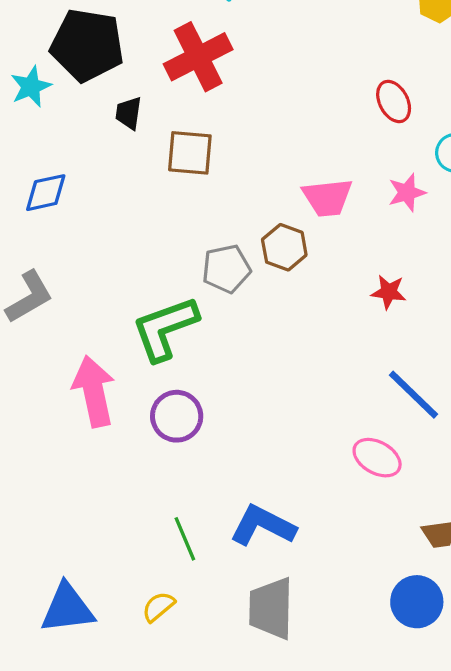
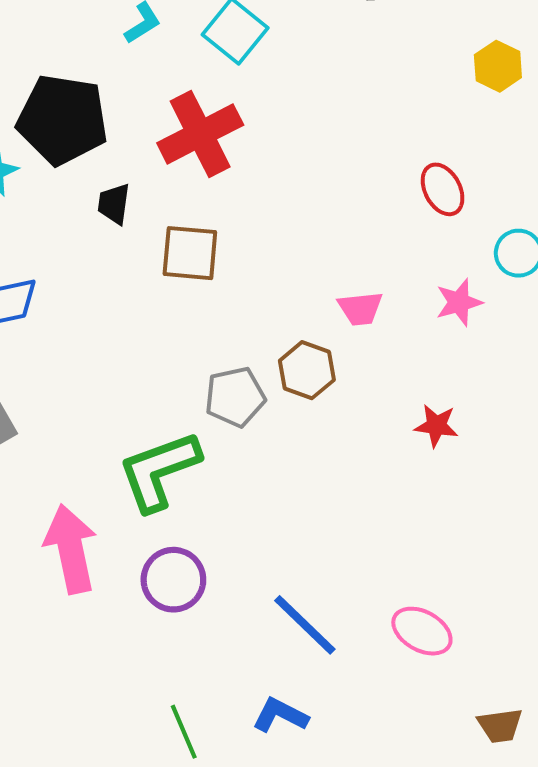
pink trapezoid: (327, 198) -> (360, 309), size x0.7
blue line: (413, 395) -> (305, 625), moved
blue L-shape: (263, 526) -> (280, 715), size x0.7

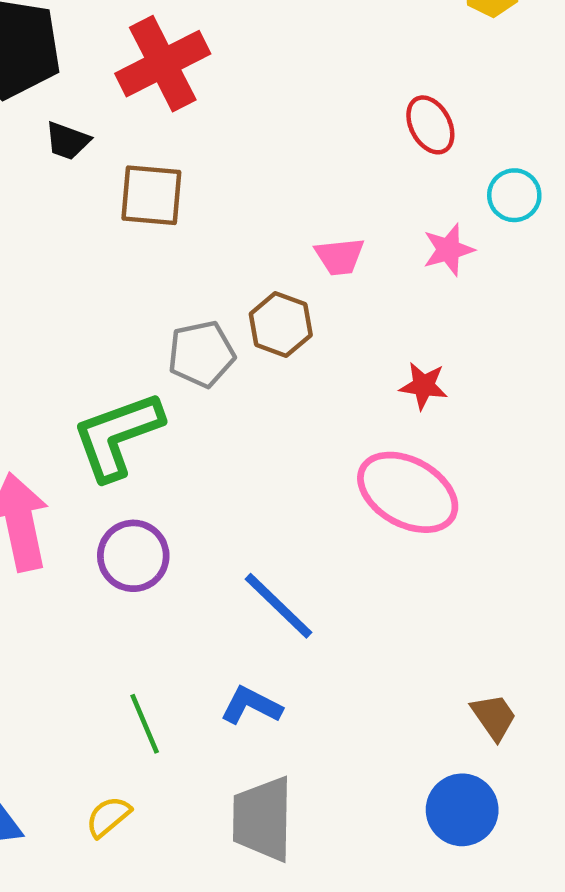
black trapezoid: (114, 204) -> (67, 141), turned -78
pink ellipse: (422, 631) -> (408, 492), moved, size x1.5
brown trapezoid: (500, 726) -> (494, 717), turned -117

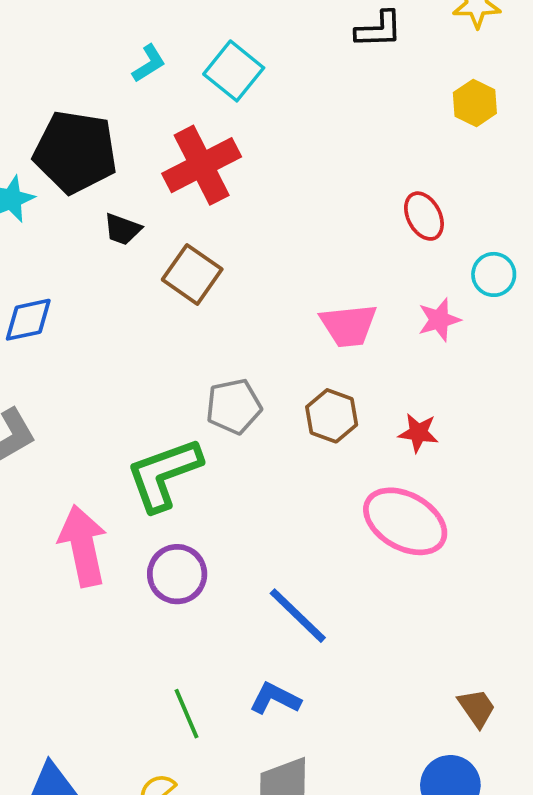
brown square: (151, 195) -> (192, 274), turned 30
pink trapezoid: (340, 256) -> (349, 325), size x1.4
brown hexagon: (281, 325) -> (332, 416), moved

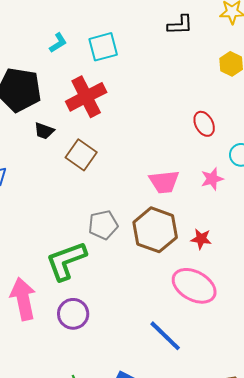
cyan square: (234, 71) -> (103, 47), turned 36
brown hexagon: (332, 416) -> (155, 230), size x1.6
blue line: (298, 616) -> (165, 336), moved

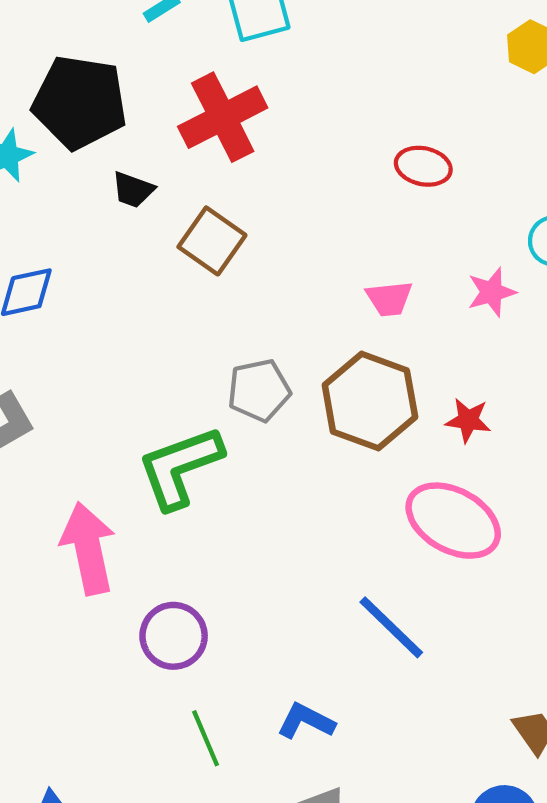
red ellipse: (204, 124) -> (423, 166), moved, turned -50
pink trapezoid: (164, 182) -> (389, 299), size x0.7
purple circle: (73, 314) -> (174, 636), moved

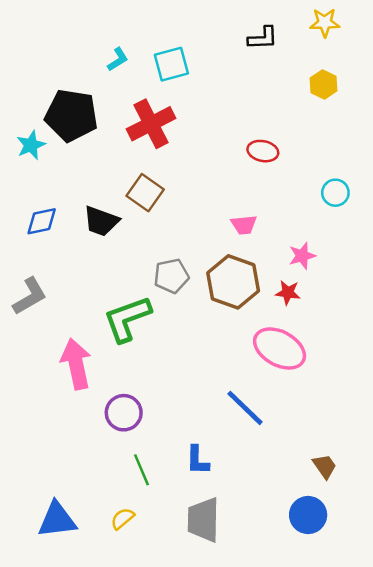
black trapezoid: (133, 190) -> (101, 221), moved, size x1.5
pink star: (492, 292) -> (302, 256), moved
blue L-shape: (306, 721) -> (197, 460), turned -116

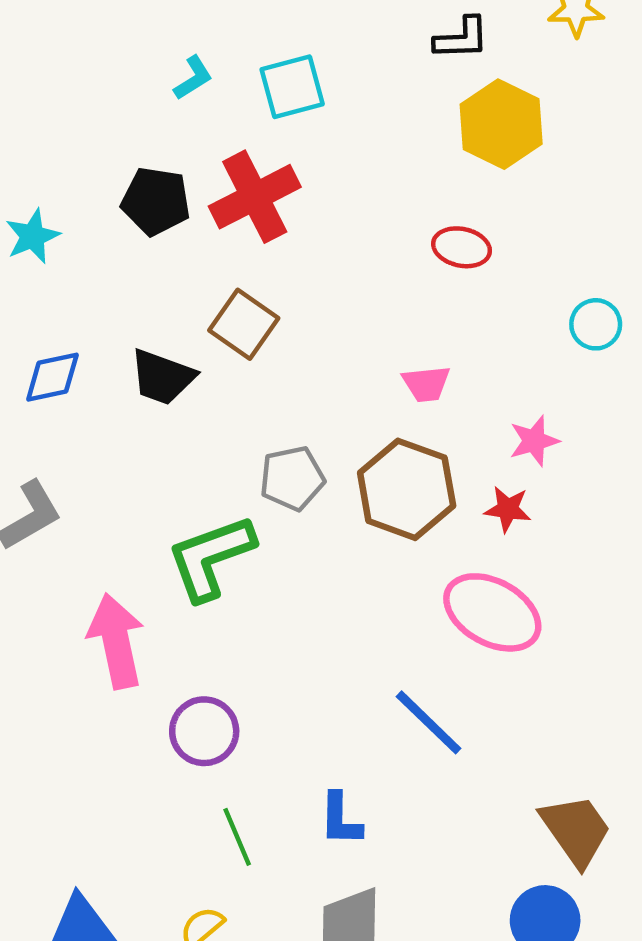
yellow hexagon: (324, 84) -> (501, 124), moved, size x1.6
black pentagon: (71, 115) -> (156, 201), moved, size x0.7
brown trapezoid: (325, 466) -> (576, 830), size x1.6

